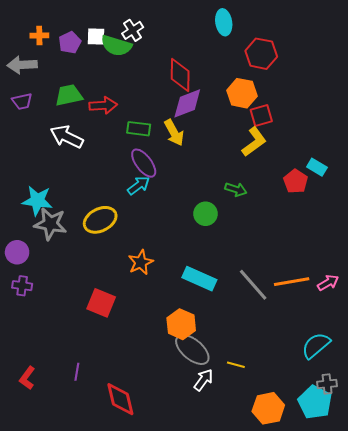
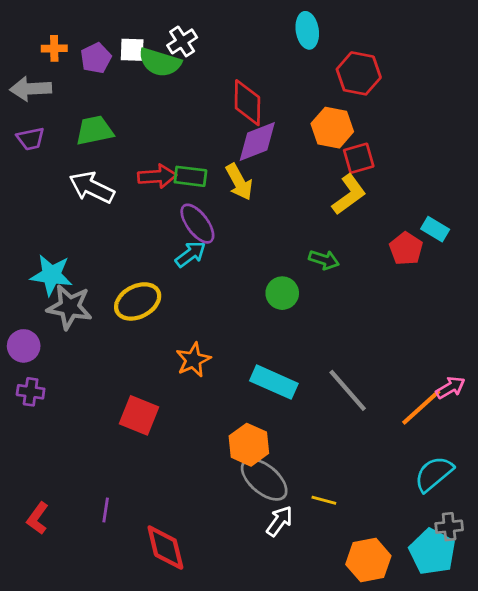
red arrow: (103, 105) -> (157, 176), moved
orange line: (292, 282) -> (421, 407), moved, turned -32

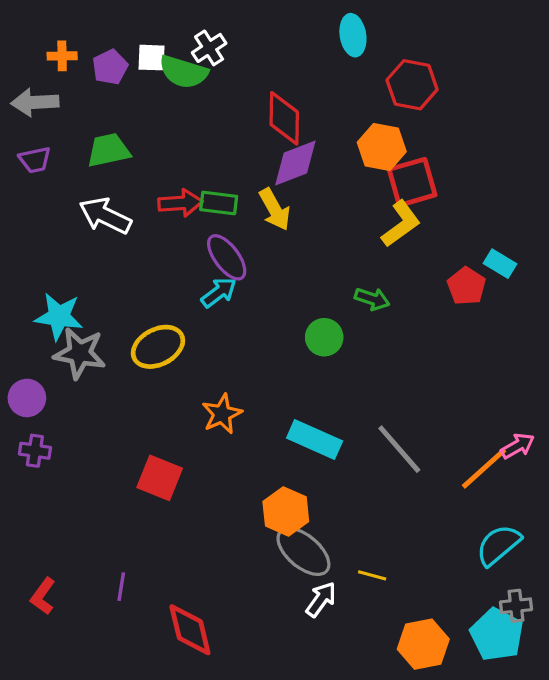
red square: (359, 158) -> (412, 182), size x1.4

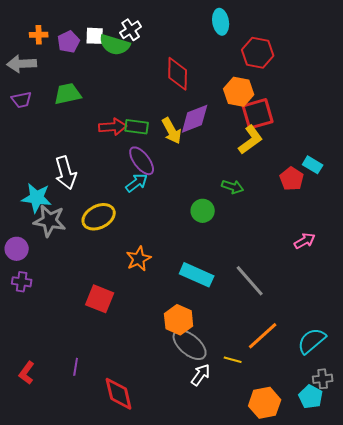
purple diamond: (295, 163) -> (195, 119), moved
white arrow: (105, 216) -> (66, 173), moved, turned -132
pink arrow: (518, 446) -> (305, 241), moved
orange line: (484, 468) -> (263, 336), moved
cyan pentagon: (497, 635) -> (311, 397), size x0.7

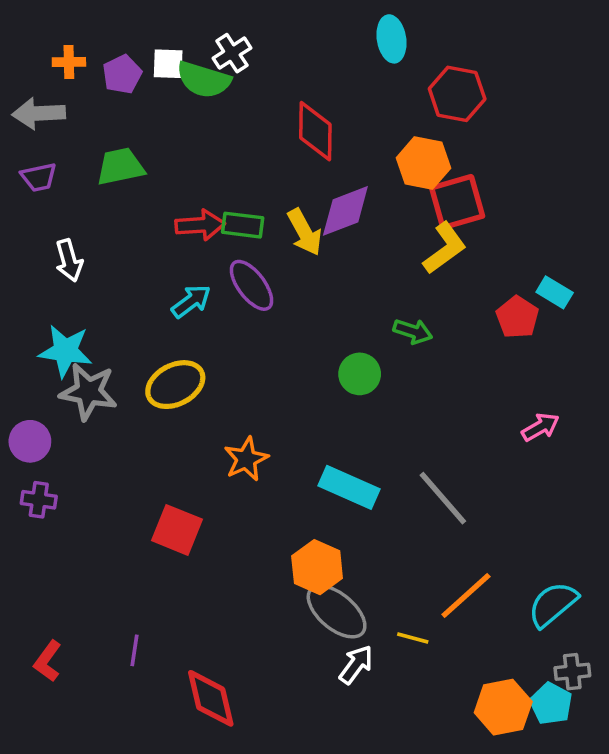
white arrow: (66, 173) -> (69, 260), moved, size x0.7
cyan arrow: (137, 183) -> (191, 301), moved
orange hexagon: (265, 403) -> (503, 707), moved

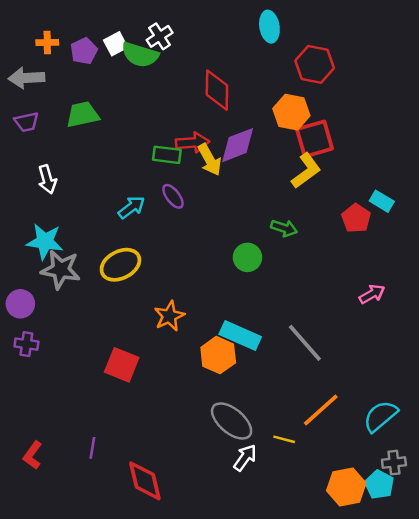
white square: (168, 64) -> (116, 44), turned -30
red arrow: (200, 225) -> (193, 143), moved
purple ellipse: (251, 285) -> (173, 196), size x0.7
orange hexagon: (317, 567) -> (218, 355), moved

